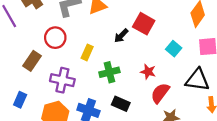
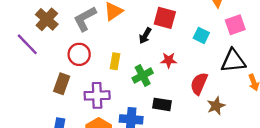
red star: (148, 72) -> (169, 60), moved

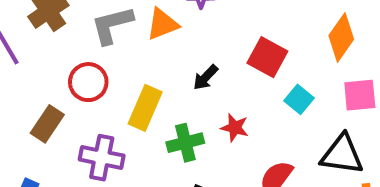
red square: (165, 18) -> (267, 57), moved
yellow rectangle: (115, 61) -> (145, 108), size x1.5

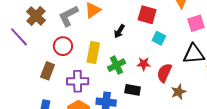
cyan square: (299, 99) -> (159, 38), moved
red star: (235, 128) -> (144, 64), moved

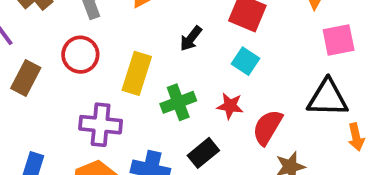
cyan square: (159, 38) -> (246, 61), moved
brown rectangle: (48, 71) -> (26, 78), moved
black rectangle: (133, 90) -> (203, 153), turned -56

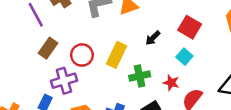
red circle: (80, 55) -> (82, 55), moved
purple cross: (101, 125) -> (64, 81), moved, turned -30

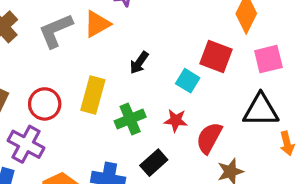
red square: (190, 27) -> (216, 56), moved
purple cross: (64, 81) -> (26, 144), turned -35

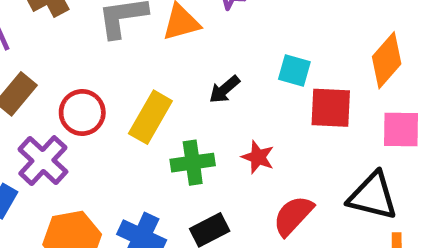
red square: (216, 56) -> (331, 108), turned -32
cyan square: (188, 81) -> (294, 71), moved, turned -30
red star: (176, 120) -> (258, 157), moved

